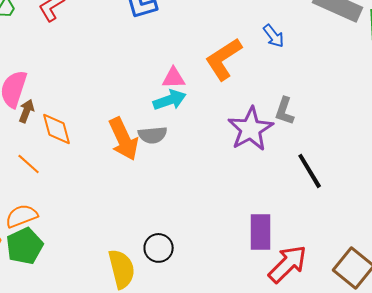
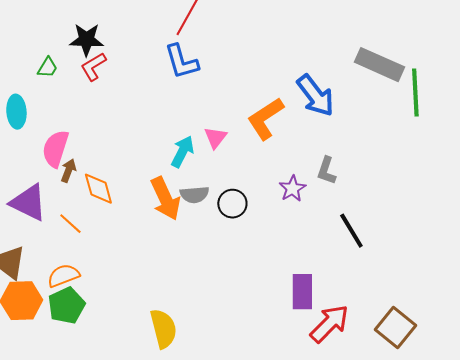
blue arrow: (274, 36) -> (315, 96), size x1.8
pink triangle: (174, 78) -> (215, 138), turned -50
cyan arrow: (170, 100) -> (182, 152), moved, turned -44
purple star: (251, 129) -> (292, 189), size x0.6
black circle: (159, 248) -> (232, 204), moved

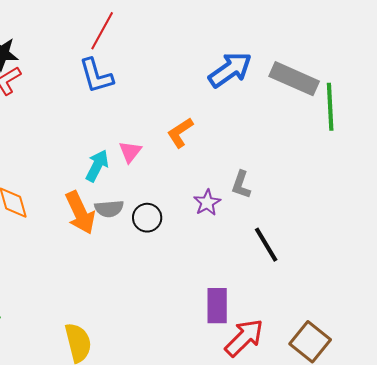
blue arrow: (315, 96) -> (230, 70), moved, turned -87
orange L-shape: (265, 119) -> (180, 133), size x0.7

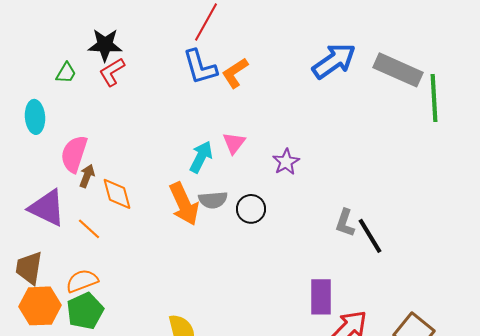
orange L-shape: (180, 133) -> (235, 73), moved
gray L-shape: (241, 185) -> (345, 223), moved
purple star: (207, 203) -> (286, 162), moved

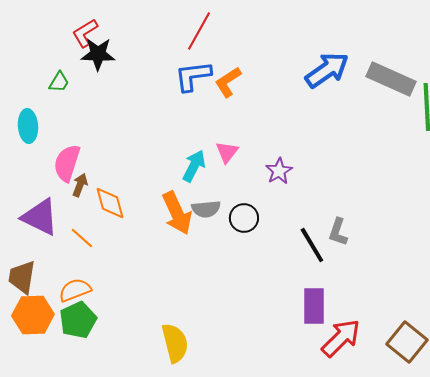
blue L-shape: (200, 67) -> (193, 76), turned 99
red L-shape: (112, 72) -> (85, 33), moved
black line: (370, 236) -> (312, 245), moved

